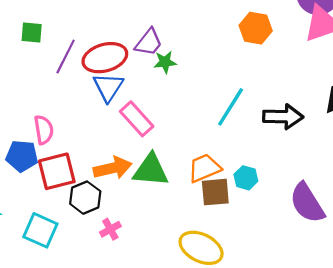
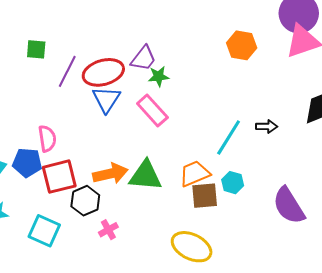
cyan line: (231, 107) -> (229, 138), moved
black arrow: (283, 117) -> (267, 126), size x0.6
pink rectangle: (137, 119) -> (152, 110), moved

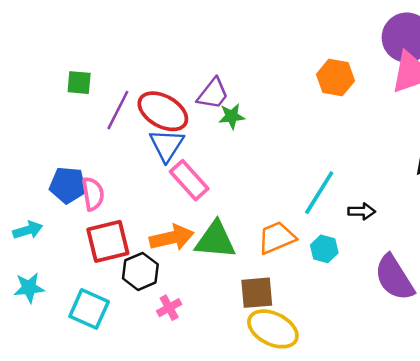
red ellipse: (103, 72) -> (163, 111), turned 45
pink rectangle: (152, 110) -> (189, 180), moved
black arrow: (267, 126) -> (362, 211), moved
blue pentagon: (27, 163) -> (68, 185), moved
brown square: (205, 196) -> (257, 293), moved

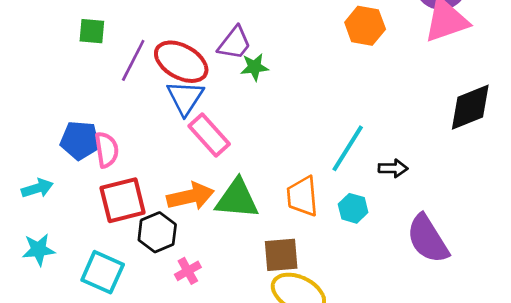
orange trapezoid: (277, 238) -> (302, 196), turned -72

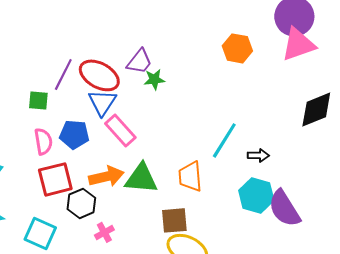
green square: (92, 31) -> (38, 100), moved
blue pentagon: (80, 140) -> (74, 134), moved
cyan hexagon: (353, 208) -> (256, 195), moved, size x1.6

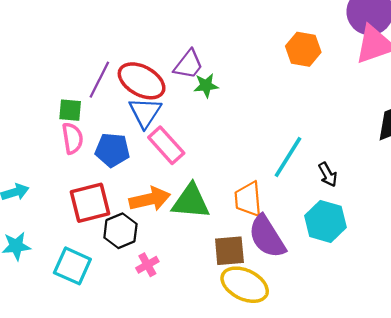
pink semicircle: (43, 141) -> (72, 138), moved
black arrow: (258, 155) -> (328, 175), turned 60
purple semicircle: (284, 208) -> (267, 237), moved

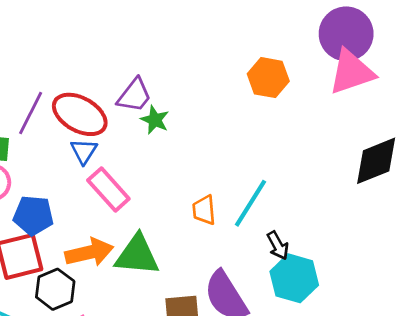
green star: (206, 86) -> (155, 120), turned 30
blue triangle: (145, 112) -> (84, 151), size x0.7
blue pentagon: (112, 150) -> (33, 215), moved
black arrow: (328, 175) -> (278, 246), moved
orange trapezoid: (248, 199) -> (204, 210), moved, size x0.7

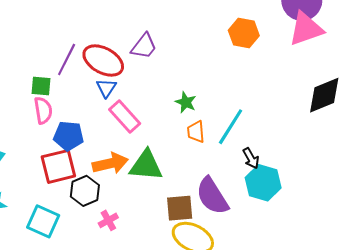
green star: (155, 120) -> (186, 102), moved

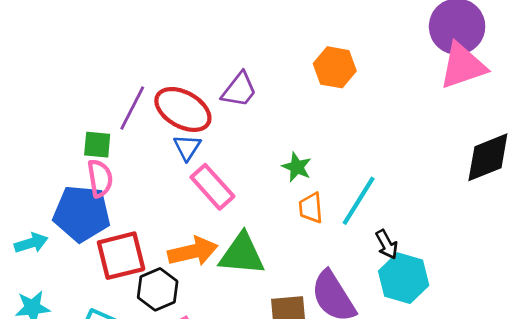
orange hexagon: (244, 33) -> (335, 67), moved
blue pentagon: (69, 136) -> (82, 213), moved, size x1.4

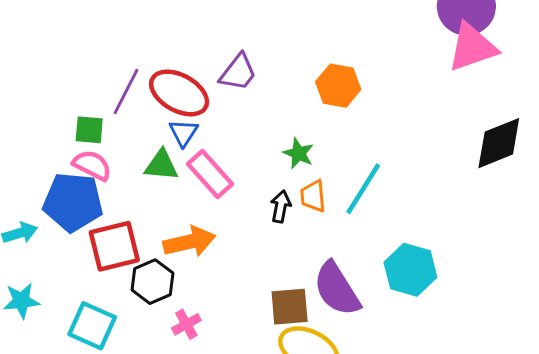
orange hexagon: (335, 67) -> (338, 86), moved
pink semicircle: (100, 178) -> (92, 165), turned -54
black arrow: (387, 244) -> (281, 206), moved, turned -140
green triangle: (242, 254) -> (161, 165), moved, size x0.7

